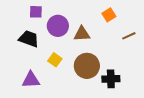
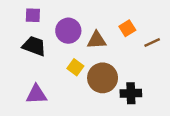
purple square: (36, 12) -> (33, 15), moved
orange square: (109, 15) -> (127, 28), moved
yellow square: (55, 60) -> (75, 67), moved

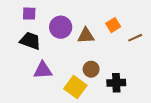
yellow square: (75, 67) -> (75, 87), moved, size x1.5
brown circle: (103, 78) -> (91, 69), size x0.6
purple triangle: (36, 94) -> (43, 70), moved

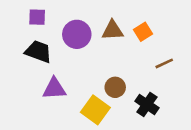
brown triangle: (86, 36) -> (113, 30), moved
brown line: (135, 38) -> (164, 63), moved
black cross: (116, 83) -> (147, 105), turned 36

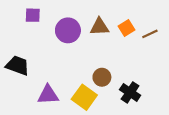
black trapezoid: (38, 52) -> (18, 66), moved
brown line: (164, 63) -> (150, 34), moved
purple triangle: (54, 89) -> (48, 95), moved

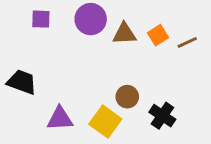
purple circle: (68, 30) -> (91, 19), moved

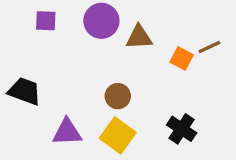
orange square: (158, 35) -> (182, 58), moved, turned -30
brown circle: (127, 97) -> (118, 96), moved

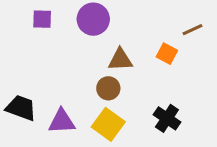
brown triangle: (139, 37) -> (120, 60), moved
brown line: (209, 47) -> (193, 30), moved
black trapezoid: (24, 91) -> (21, 108), moved

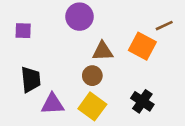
purple square: (42, 19) -> (23, 31), moved
orange square: (167, 54) -> (142, 46), size x1.5
black trapezoid: (21, 108) -> (31, 79), moved, turned 64

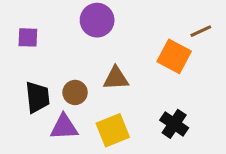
brown triangle: (103, 51) -> (116, 78), moved
brown circle: (92, 76) -> (75, 92), moved
yellow square: (92, 106) -> (113, 130), turned 32

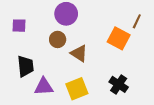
brown line: (201, 31) -> (137, 21), turned -40
brown triangle: (116, 78) -> (79, 53), turned 36
brown circle: (75, 92) -> (58, 39), moved

